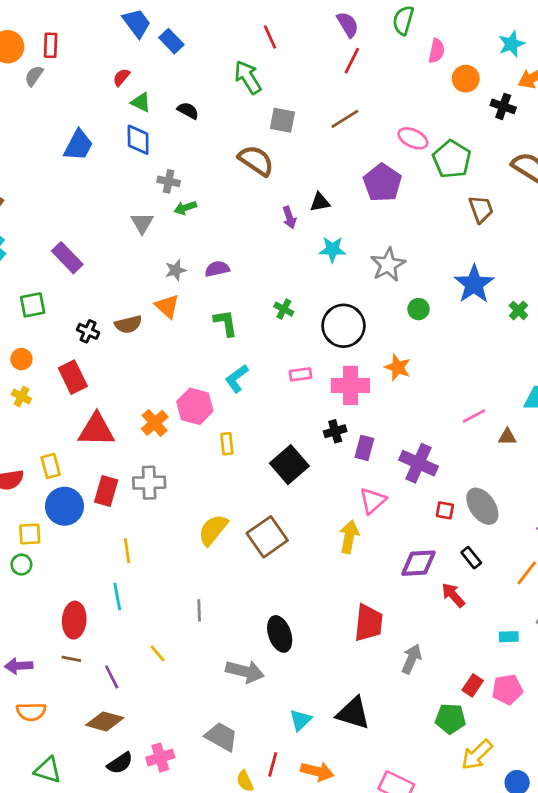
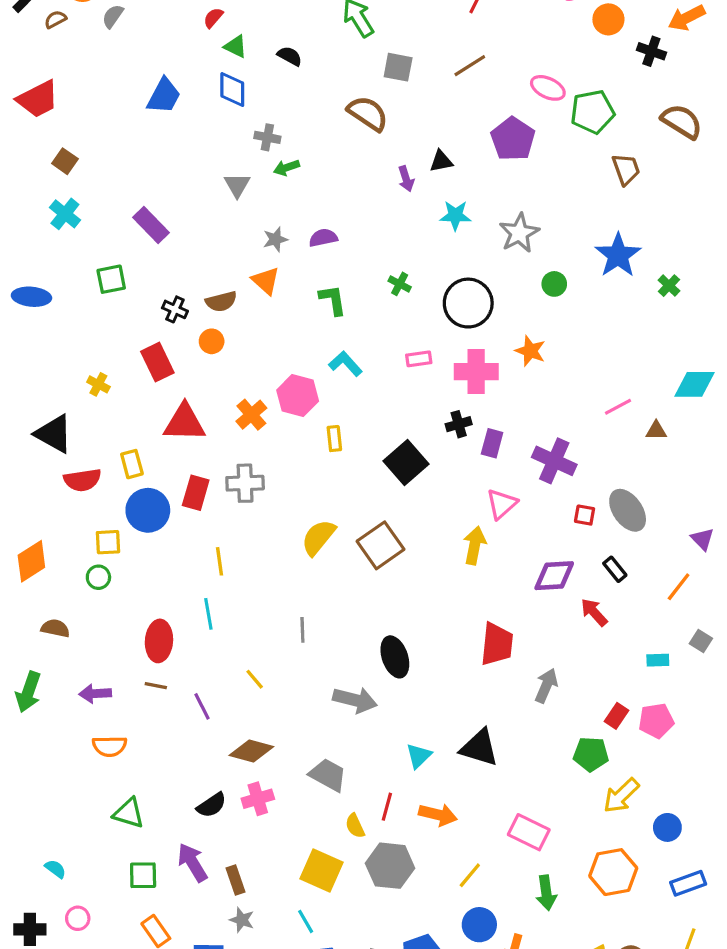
green pentagon: (452, 159) -> (592, 112), turned 30
orange circle: (21, 359) -> (212, 341), moved
cyan L-shape: (237, 379) -> (345, 364), turned 84
brown diamond: (105, 721) -> (251, 751), moved

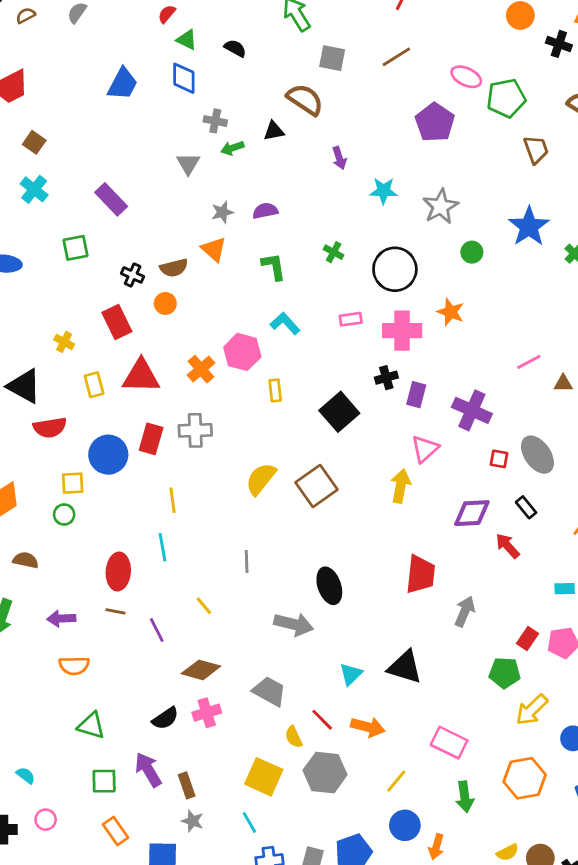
black triangle: (441, 161) -> (274, 131), moved
yellow rectangle: (132, 464) -> (94, 385), moved
red line: (387, 807) -> (322, 720), turned -60

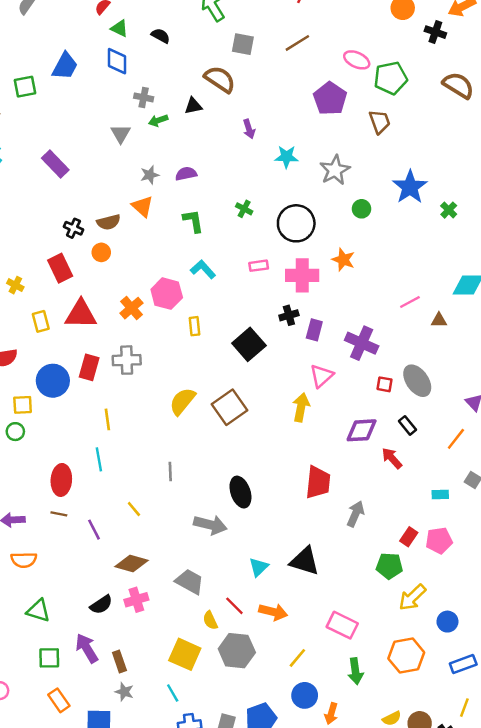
brown trapezoid: (536, 149) -> (380, 122), moved
green square: (76, 248) -> (25, 87), moved

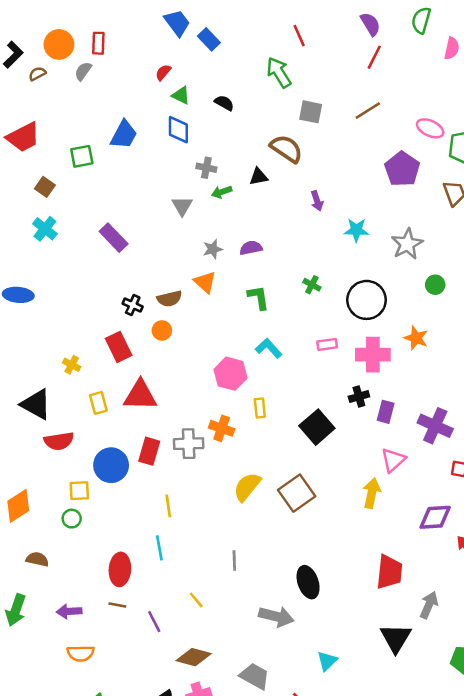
orange cross: (132, 308) -> (222, 428), moved, turned -30
black triangle: (305, 561) -> (396, 638), moved, turned 44

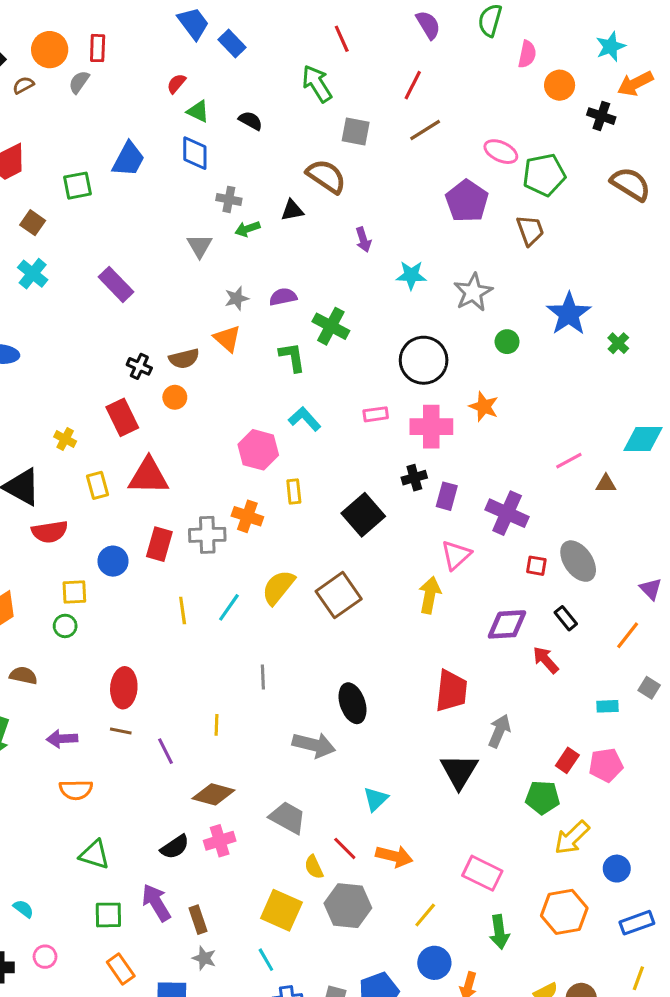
red line: (374, 57) -> (413, 85), moved
green cross: (312, 285) -> (331, 326), moved, size x1.6
blue circle: (111, 465) -> (113, 561), size x0.7
cyan line: (159, 548) -> (229, 607), moved, turned 45
yellow line: (196, 600) -> (217, 725), turned 42

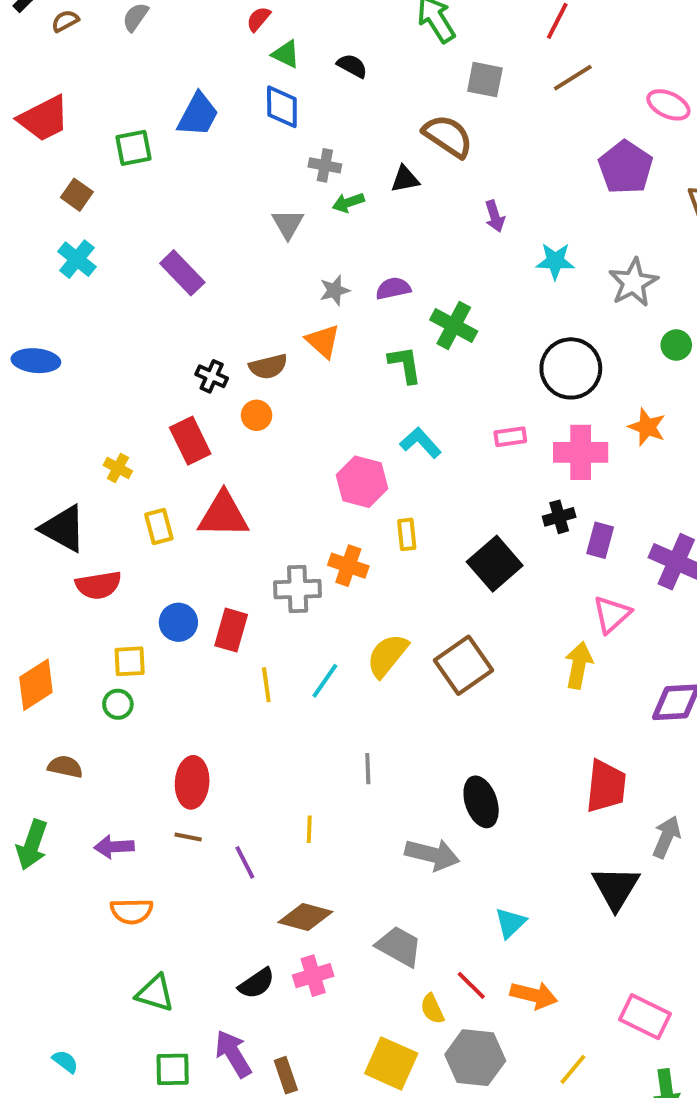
red rectangle: (159, 544) -> (231, 630), moved

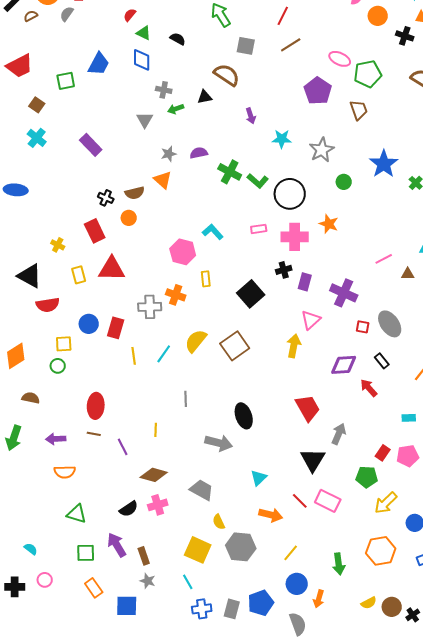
green L-shape: (405, 365) -> (258, 181), moved, turned 140
red trapezoid: (606, 786) -> (308, 408), turned -36
red line: (471, 985) -> (300, 501), moved
pink rectangle: (645, 1017) -> (328, 501), moved

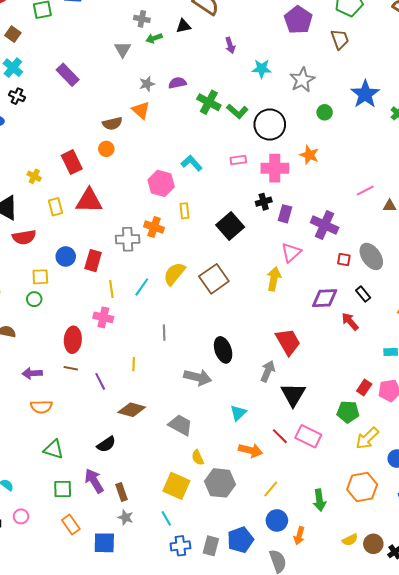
black cross: (106, 198) -> (17, 96), moved
gray arrow: (339, 434) -> (268, 371), moved
pink cross: (158, 505) -> (103, 317), moved, turned 30

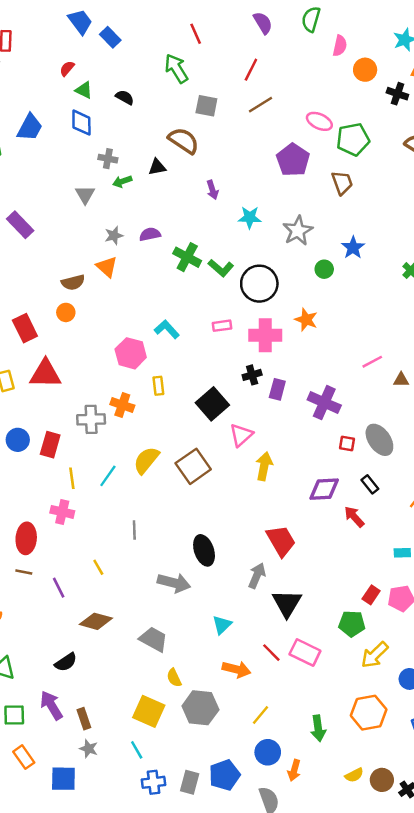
blue star: (365, 94) -> (353, 248), moved, size x0.7
pink triangle: (291, 252) -> (241, 435), moved
yellow line: (134, 364) -> (98, 567), turned -32

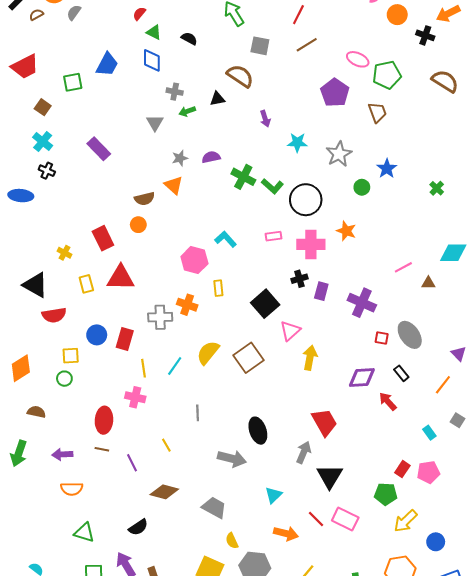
cyan rectangle: (402, 553) -> (429, 433), turned 56

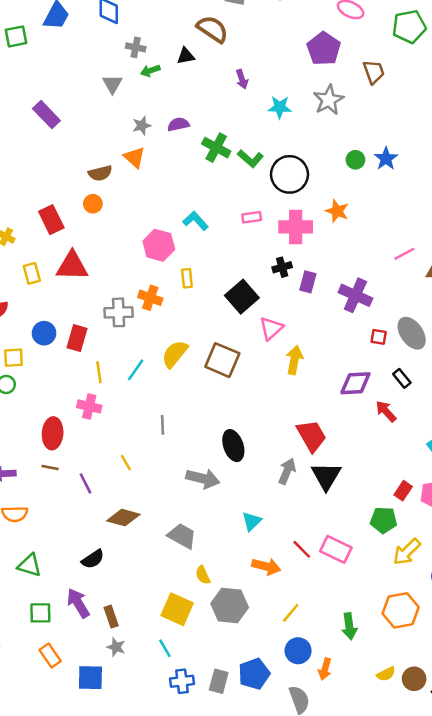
green pentagon: (387, 75) -> (409, 27), moved
gray star: (339, 154) -> (329, 100), moved
blue star: (387, 169) -> (386, 159), moved
brown square: (249, 358) -> (222, 360), turned -32
black triangle: (330, 476) -> (326, 476), moved

